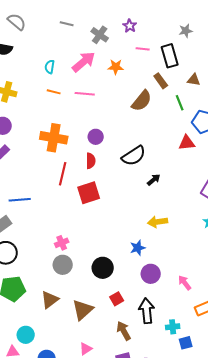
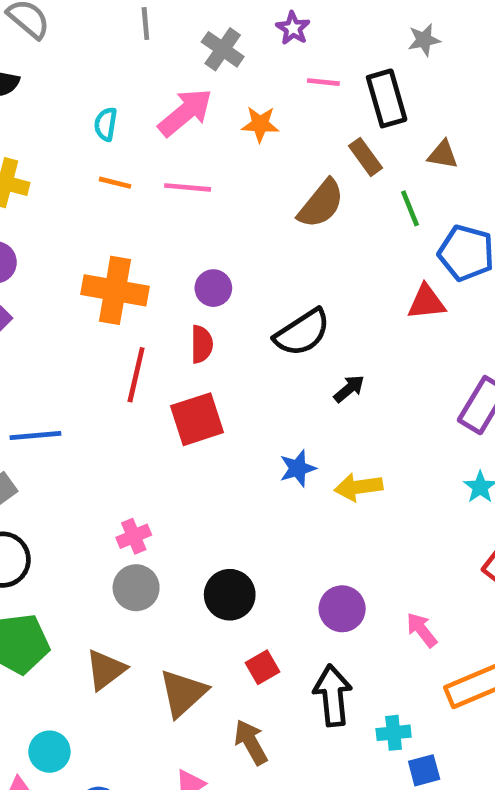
gray line: (67, 24) -> (145, 24), turned 72
blue star: (138, 248) -> (298, 468), moved
brown arrow: (124, 331) -> (251, 742), moved

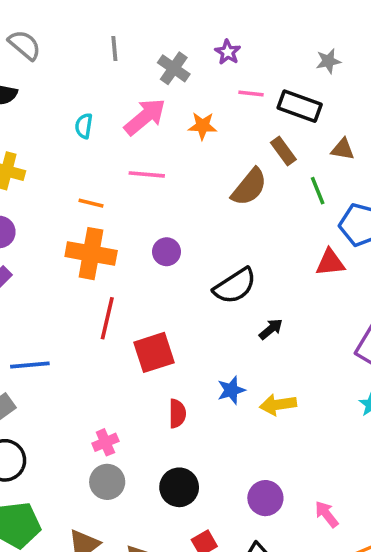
black rectangle: (387, 98) -> (300, 106), turned -54
orange line: (115, 183) -> (91, 203), moved
red semicircle: (202, 344) -> (177, 414), moved

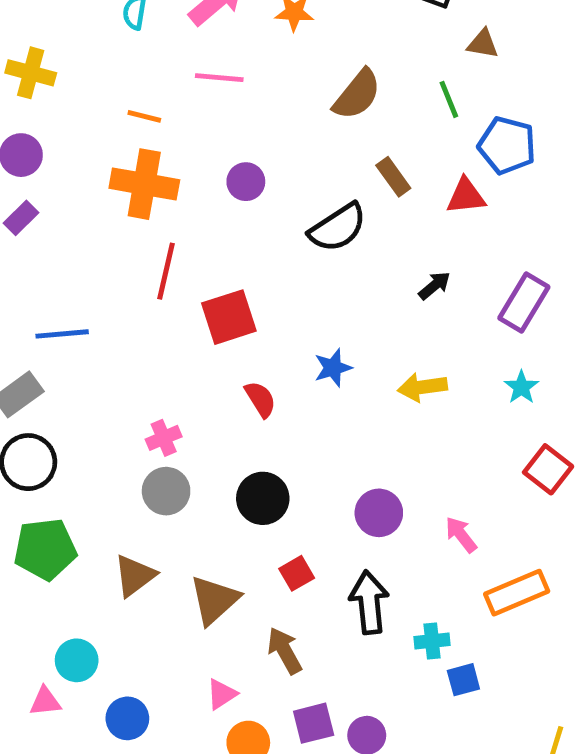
brown rectangle: (283, 151) -> (393, 177), moved
black arrow: (271, 329) -> (434, 286), moved
yellow arrow: (278, 405) -> (422, 387), moved
red semicircle: (177, 414) -> (260, 399), turned -32

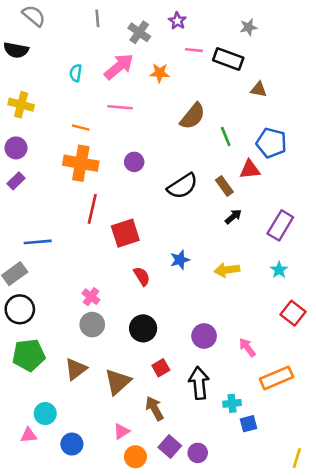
green line: (449, 99) -> (226, 136), moved
brown rectangle: (393, 177) -> (224, 186), moved
pink cross: (164, 438) -> (91, 297), turned -30
purple square: (314, 723) -> (170, 447), turned -35

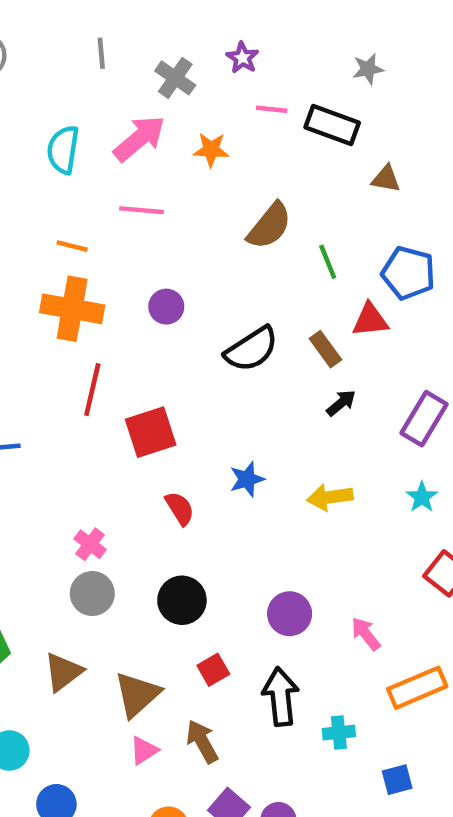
cyan semicircle: (76, 73) -> (63, 150), size x1.5
blue square: (249, 424) -> (397, 780), moved
pink triangle: (121, 431) -> (144, 750), moved

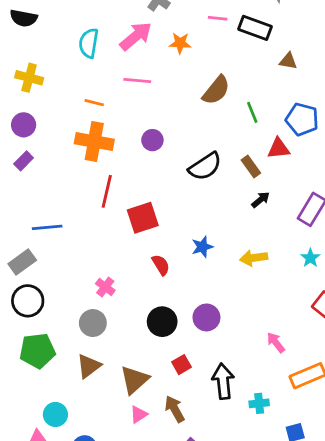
gray circle: (92, 594) -> (93, 323), moved
purple circle: (290, 614) -> (206, 317), moved

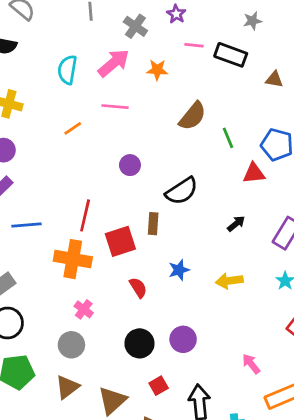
brown triangle: (288, 61) -> (274, 79), moved
orange line: (94, 103) -> (73, 128), turned -48
orange cross: (94, 141) -> (73, 259), moved
brown rectangle: (251, 166) -> (153, 224), moved, turned 40
blue line: (47, 227) -> (27, 225), moved

